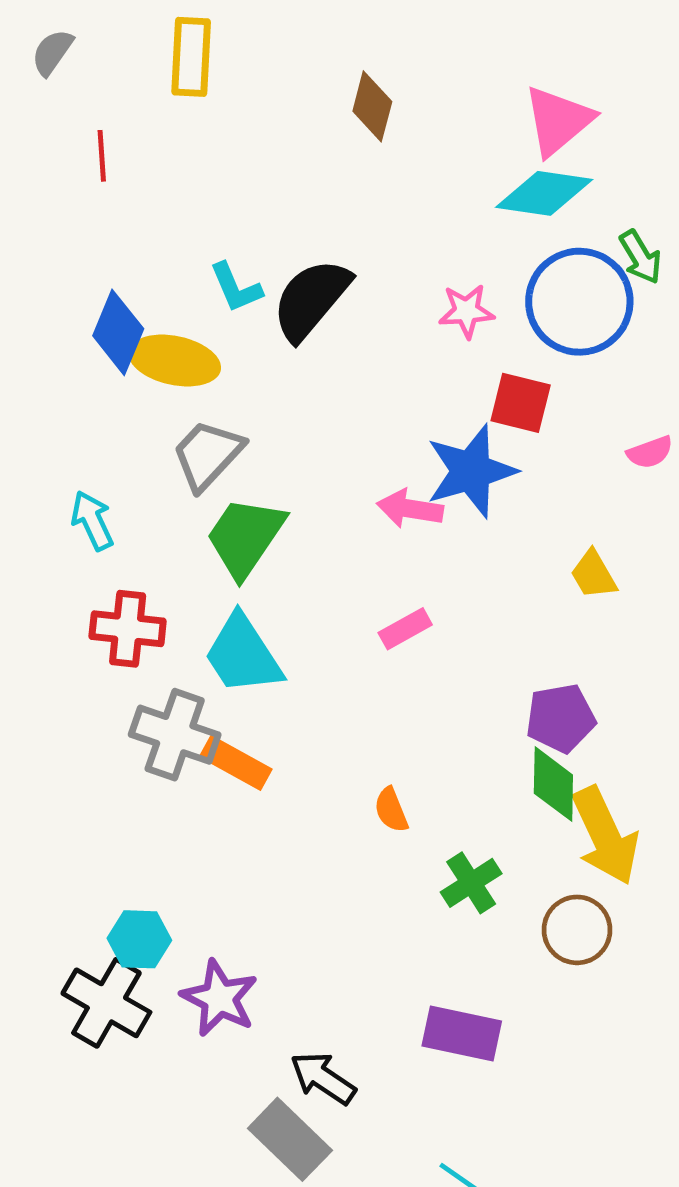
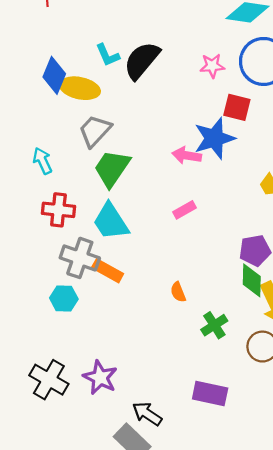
cyan hexagon: (139, 939) -> (64, 298), moved

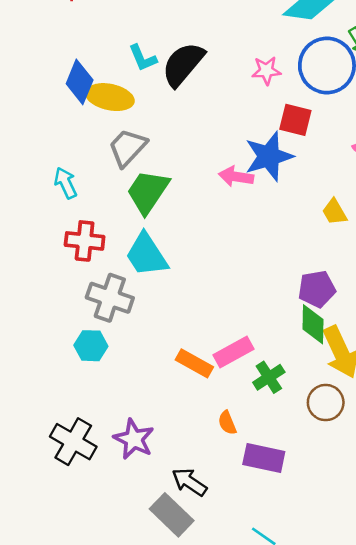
pink rectangle: (184, 210) -> (234, 352), moved, size x1.4
orange rectangle: (108, 271) -> (194, 363), moved
orange semicircle: (178, 292) -> (227, 423), moved

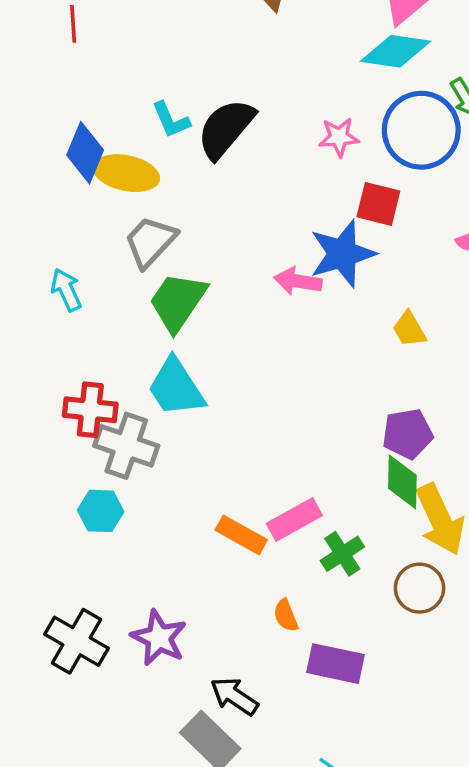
yellow trapezoid: (334, 212) -> (409, 329), moved
red cross: (85, 241) -> (90, 410), moved

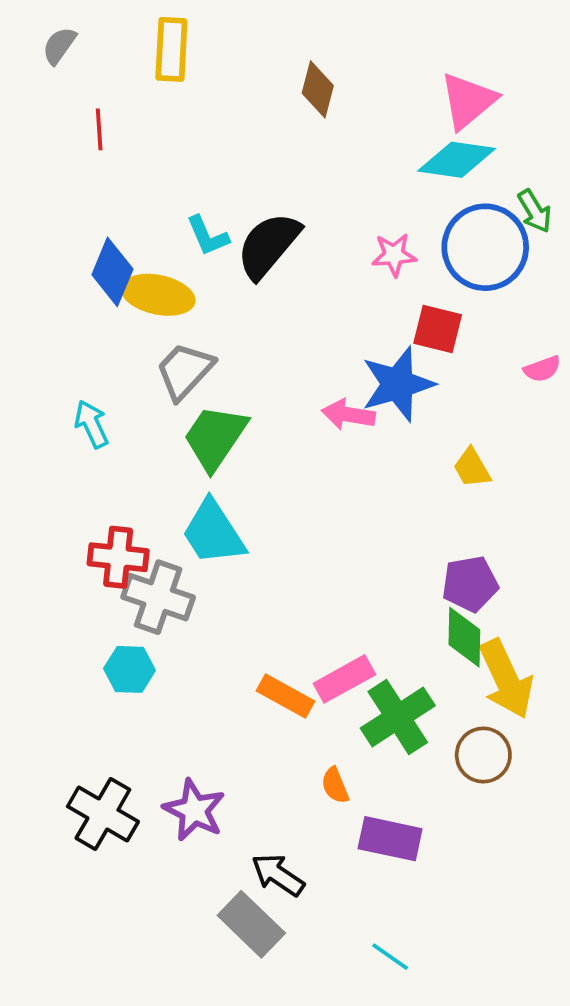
green cross: (342, 554) -> (398, 717), size x1.5

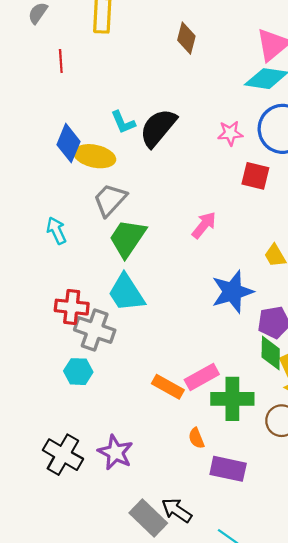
blue star: (398, 384) -> (232, 292), moved
pink arrow: (348, 415) -> (204, 225), turned 120
green cross: (398, 717) -> (232, 399), turned 33
black arrow: (278, 875) -> (177, 510), moved

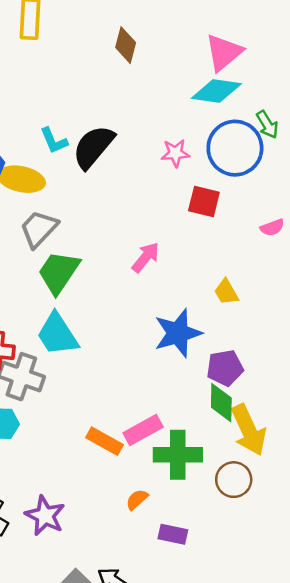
orange semicircle: (196, 438) -> (137, 499), turned 70
purple rectangle: (228, 469) -> (173, 534), size x0.7

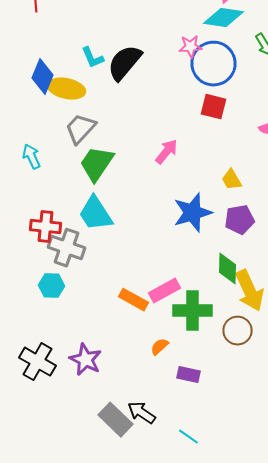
blue circle: (235, 148) -> (214, 64), moved
pink star: (175, 153) -> (190, 47), moved
purple pentagon: (225, 368) -> (240, 220), moved

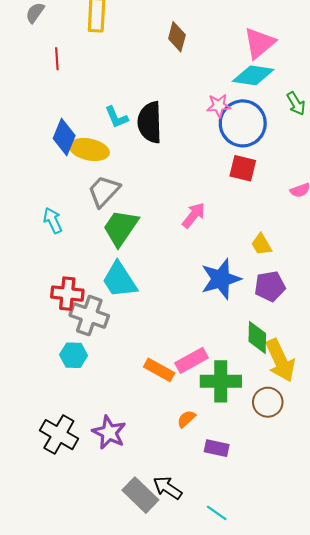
black semicircle: (124, 63) -> (150, 122), turned -42

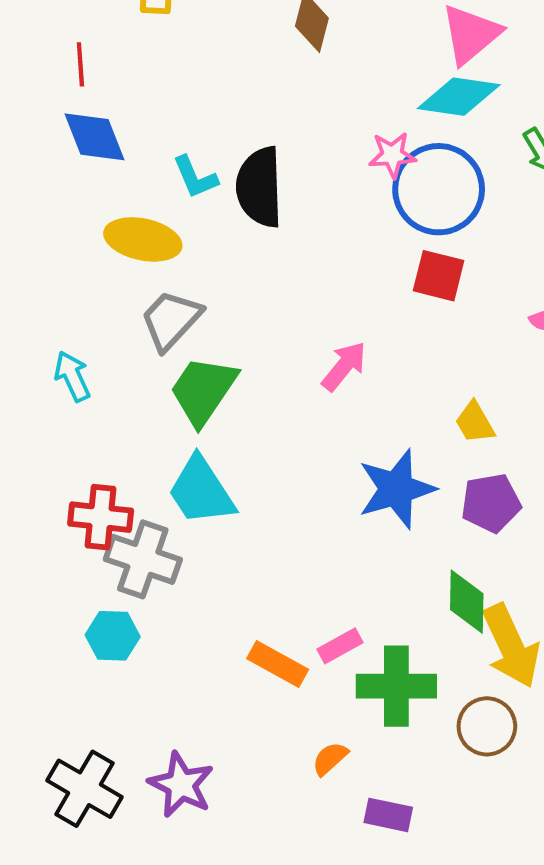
blue diamond: (64, 137) -> (95, 137), moved, turned -44
pink rectangle: (192, 360) -> (340, 646), size x0.7

